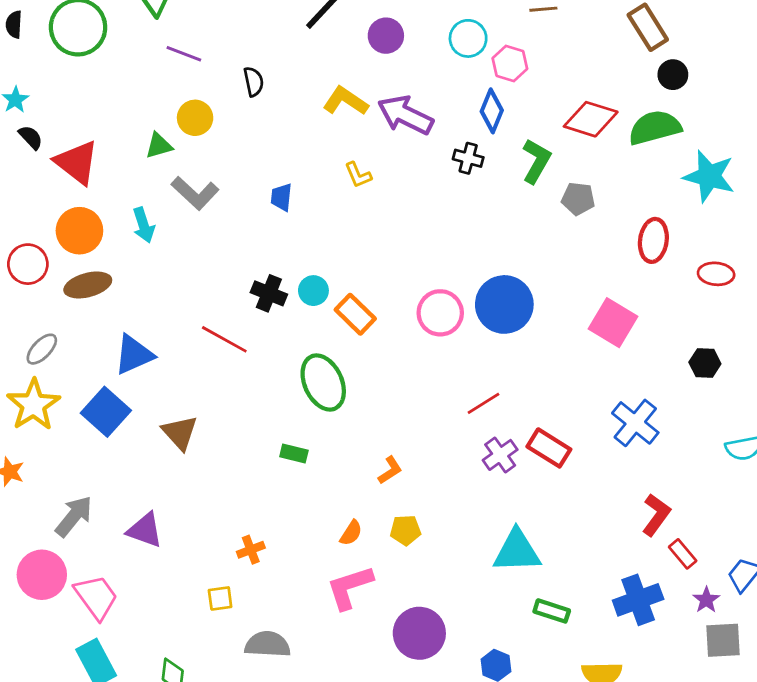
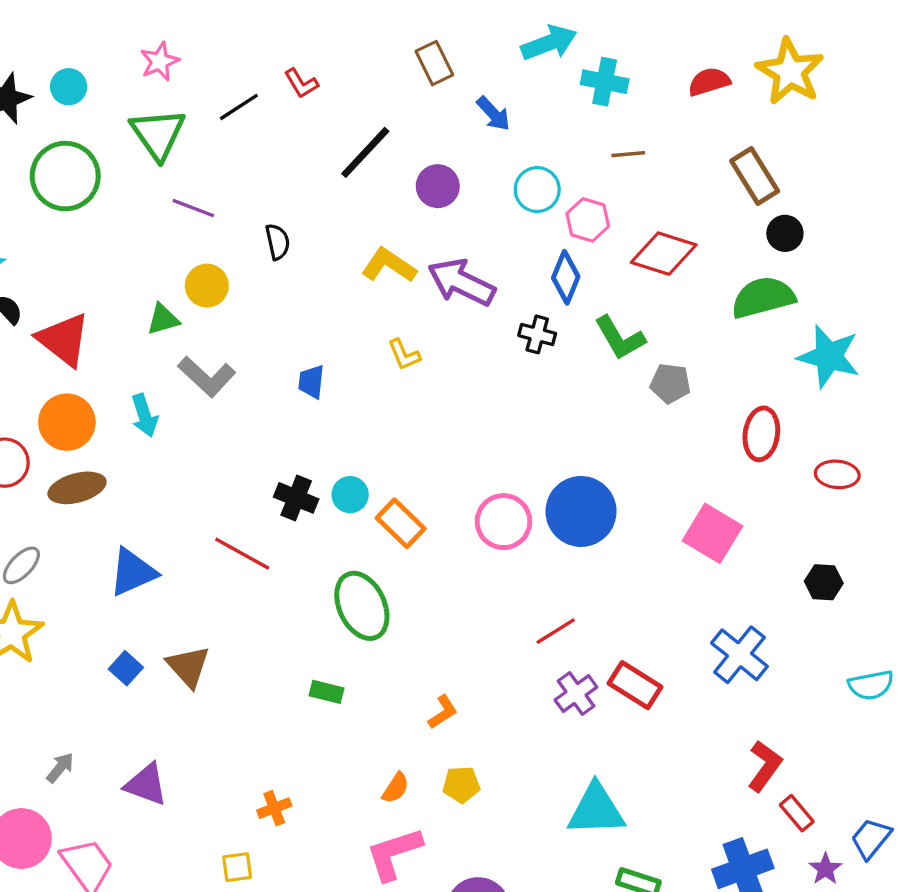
red diamond: (591, 119) -> (664, 254), moved
green L-shape: (536, 161) -> (620, 338), turned 120
blue square: (106, 412) -> (126, 668), moved, size x0.6
gray arrow: (74, 516) -> (60, 768), size x0.6

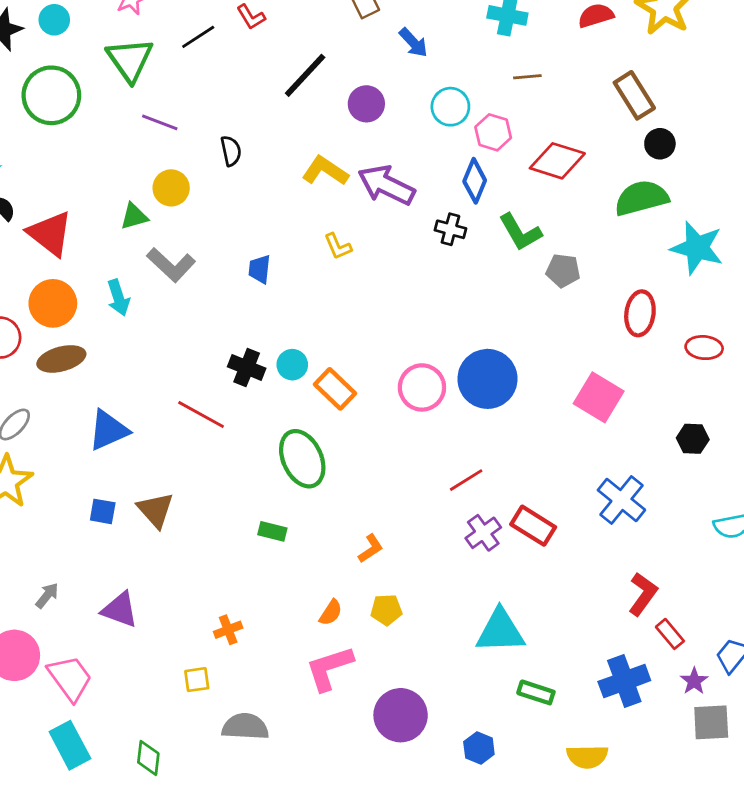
blue square: (126, 668) -> (103, 511), turned -32

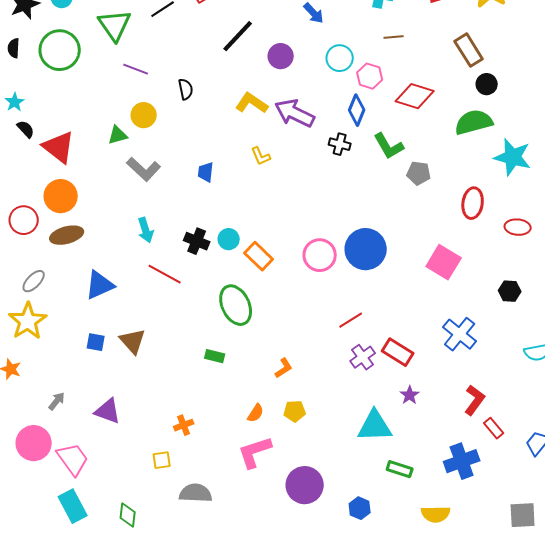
cyan arrow: (118, 298) -> (146, 230), moved
purple star: (694, 681) -> (410, 395), moved
gray square: (711, 722) -> (523, 515), moved

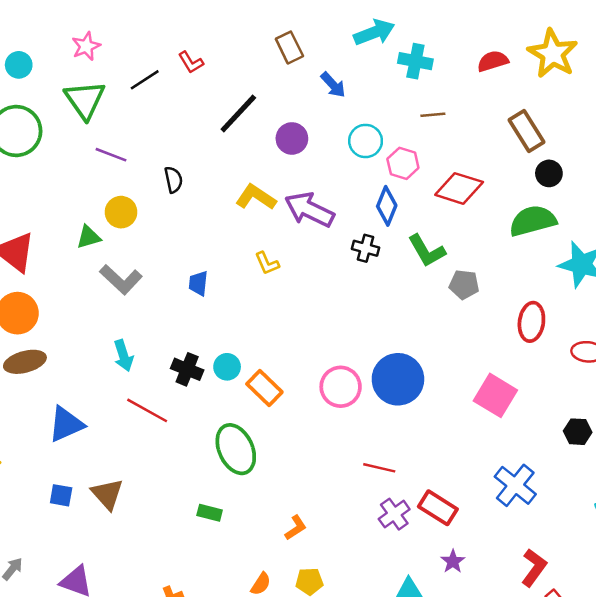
red line: (351, 320) -> (379, 468), turned 45

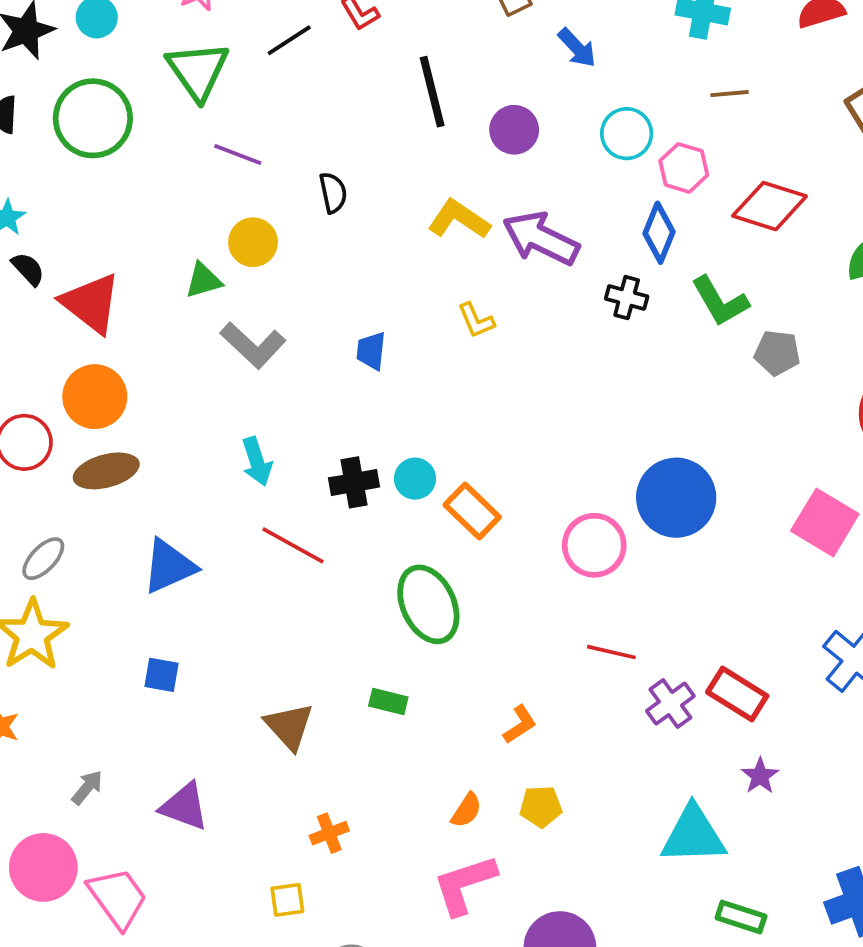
black line: (238, 114) -> (432, 92), turned -57
black cross: (187, 369) -> (354, 482), turned -32
pink circle: (341, 387) -> (594, 545), moved
red line: (379, 468) -> (611, 652), moved
brown triangle: (107, 494) -> (289, 726), moved

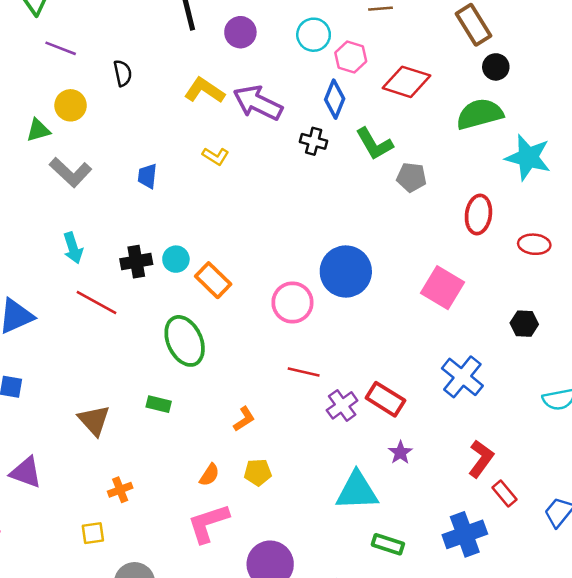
yellow L-shape: (476, 320) -> (216, 156), turned -35

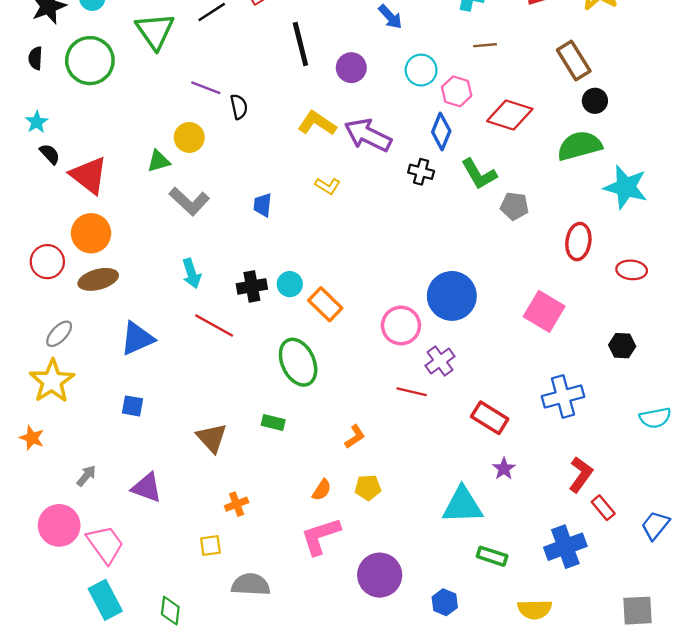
purple line: (61, 48) -> (206, 88), moved
blue cross: (462, 377) -> (563, 396), turned 36
purple cross: (342, 405) -> (440, 361), moved

